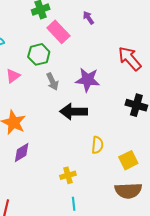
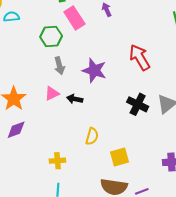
pink triangle: (13, 76) -> (52, 94), moved
black arrow: (74, 111) -> (75, 99), size x0.6

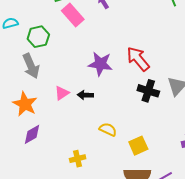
green hexagon: (51, 36) -> (38, 37), moved
red arrow: (140, 57) -> (138, 59), moved
gray arrow: (59, 66) -> (31, 66), moved, size x1.4
yellow semicircle: (92, 136) -> (108, 129), turned -72

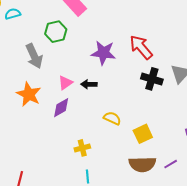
green hexagon: (38, 37) -> (56, 32), moved
purple diamond: (32, 134) -> (61, 108), moved

